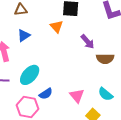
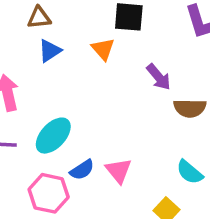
blue triangle: (24, 36) -> (50, 51), moved
pink triangle: (77, 96) -> (118, 171), moved

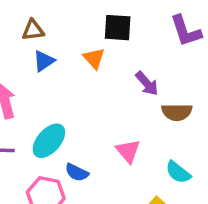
blue semicircle: (82, 170) -> (77, 172), turned 60
pink triangle: (118, 171) -> (128, 151), moved

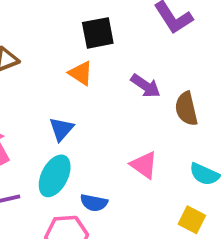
blue triangle: (44, 61) -> (61, 129), moved
brown semicircle: (177, 112) -> (186, 109), turned 92

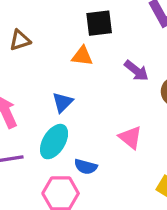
orange triangle: (81, 73) -> (82, 56), turned -30

